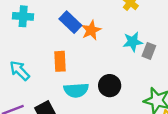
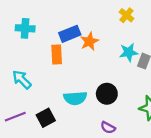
blue rectangle: (70, 22) -> (70, 34), turned -66
orange rectangle: (60, 61) -> (57, 55), moved

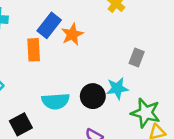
blue rectangle: (70, 34) -> (49, 25), turned -30
cyan star: (129, 52) -> (117, 88), moved

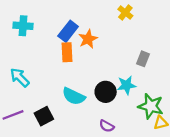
orange rectangle: (34, 50) -> (67, 52), moved
cyan semicircle: (56, 101) -> (74, 96), turned 30

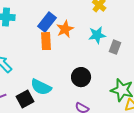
cyan star: (126, 85) -> (97, 35), moved
cyan semicircle: (74, 96) -> (41, 87), moved

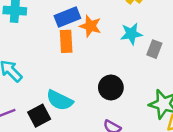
blue rectangle: (47, 22) -> (67, 17), turned 30
orange star: (65, 29) -> (90, 26), turned -30

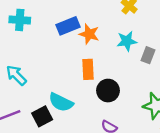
orange rectangle: (66, 41) -> (88, 69), moved

